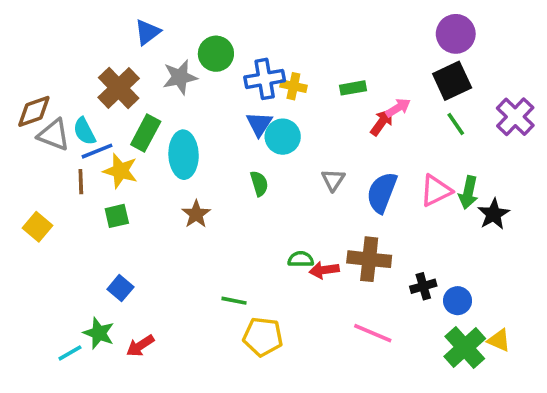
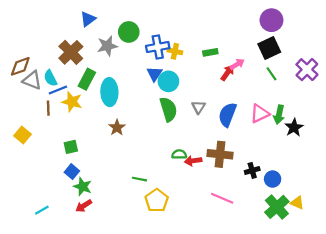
green semicircle: (259, 183) -> (168, 109), moved, size x1.6
green square: (117, 216) -> (71, 147), moved
green star: (99, 333) -> (83, 187), moved
yellow pentagon: (263, 337) -> (157, 200), turned 30

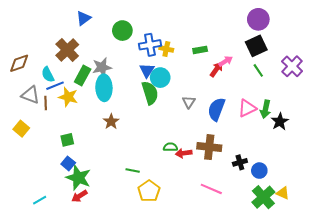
gray star: (107, 46) -> (102, 67), moved
gray triangle: (32, 80) -> (30, 95), moved
green semicircle: (168, 109) -> (150, 93), moved
green star: (83, 187) -> (78, 178), size x1.4

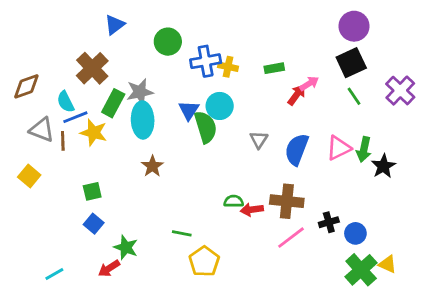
blue triangle: (147, 70) -> (189, 110), moved
green star: (78, 178) -> (126, 247), moved, size x0.7
pink line: (211, 189) -> (291, 238), moved, turned -60

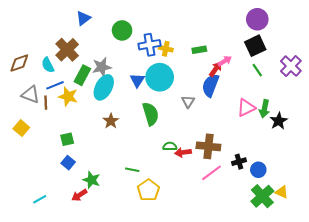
cyan semicircle: (66, 102) -> (48, 65), moved
cyan circle: (220, 106) -> (160, 77), size x1.4
cyan ellipse: (143, 120) -> (104, 87), turned 30
green semicircle: (206, 127) -> (151, 114), moved
blue semicircle: (297, 149) -> (211, 85), moved

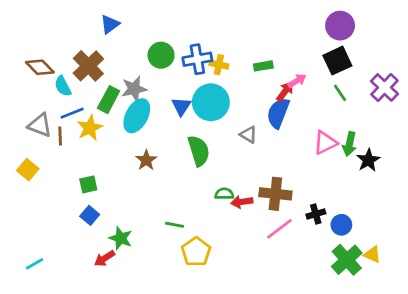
green circle: (122, 30) -> (161, 55), moved
brown diamond: (19, 63) -> (40, 67), moved, turned 65
yellow star: (68, 97) -> (90, 128), turned 30
gray triangle: (188, 102) -> (249, 135), turned -32
cyan line: (40, 199) -> (35, 264), moved

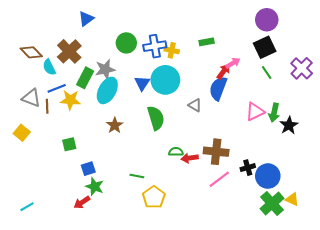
green rectangle: (263, 66) -> (207, 42), moved
yellow star: (90, 128) -> (70, 100), turned 30
blue square: (90, 215) -> (88, 169), moved, turned 32
blue circle: (341, 225) -> (268, 176), size x1.5

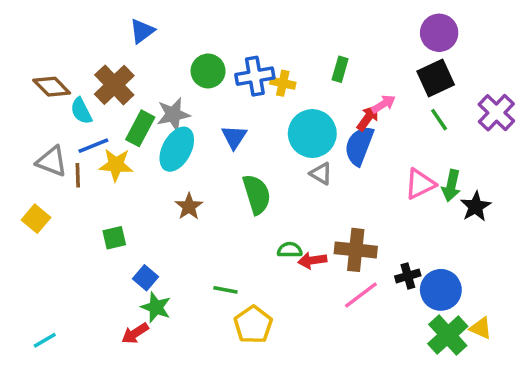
green rectangle: (207, 42) -> (340, 69), turned -64
cyan circle: (165, 80) -> (312, 134), moved
blue square: (88, 169) -> (146, 278), turned -32

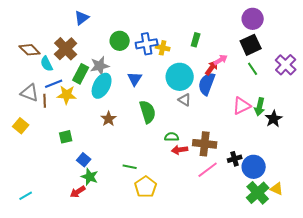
green semicircle: (290, 250) -> (172, 137), moved

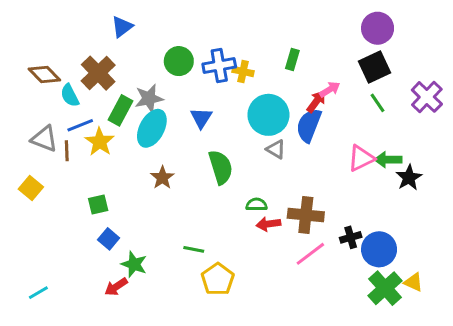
yellow star: (67, 95) -> (100, 142), turned 30
green arrow: (260, 107) -> (388, 160), turned 78
blue square: (84, 160) -> (109, 239), moved

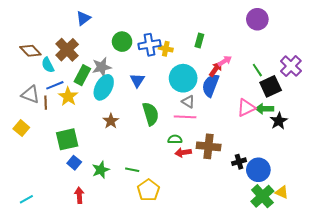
black square: (375, 67) -> (271, 86), moved
green square: (98, 205) -> (67, 139), size x1.6
pink line: (310, 254) -> (185, 117), moved, turned 40
green star: (134, 264) -> (101, 170), moved, turned 30
red arrow: (116, 287) -> (79, 195), turned 119

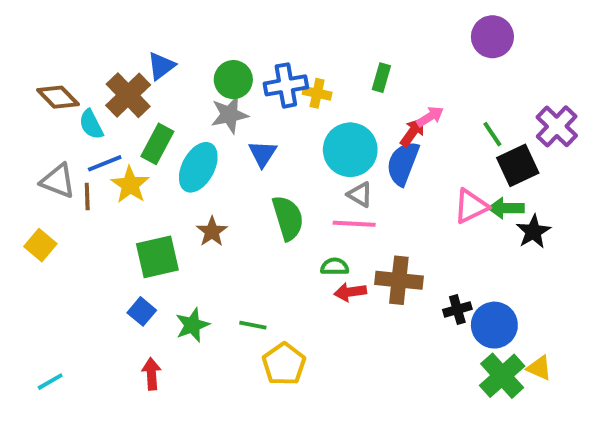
blue triangle: (83, 18) -> (161, 66), moved
gray star: (102, 67) -> (229, 115), moved
green square: (67, 139) -> (157, 257), moved

